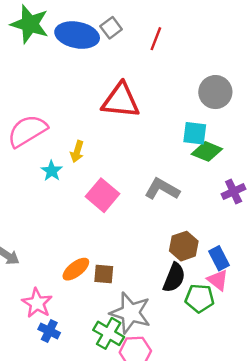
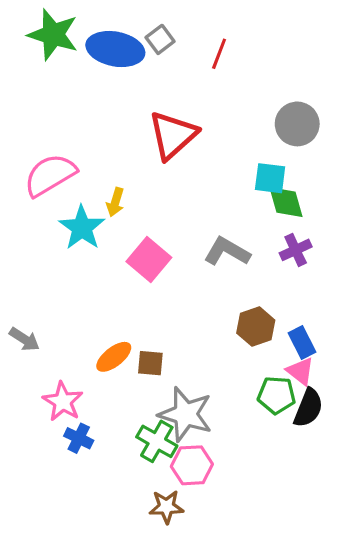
red triangle: (121, 101) -> (173, 135), turned -48
green diamond: (207, 151) -> (286, 202), turned 52
cyan star: (52, 171) -> (82, 228), size x1.6
purple cross: (234, 191) -> (296, 250), moved
black semicircle: (174, 278) -> (308, 408), moved

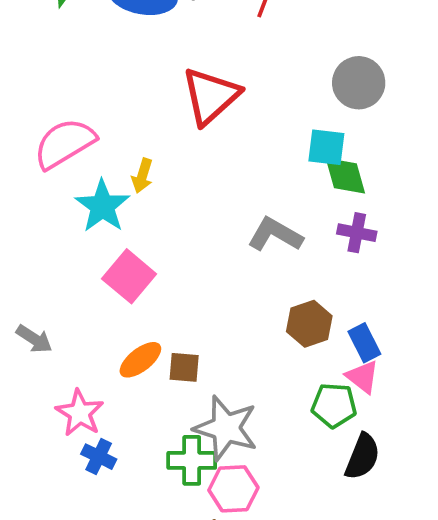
purple cross: (296, 250) -> (357, 233), turned 36
pink square: (149, 260) -> (129, 276), moved
black semicircle: (308, 408) -> (362, 457), moved
green cross: (157, 441) -> (192, 460), turned -30

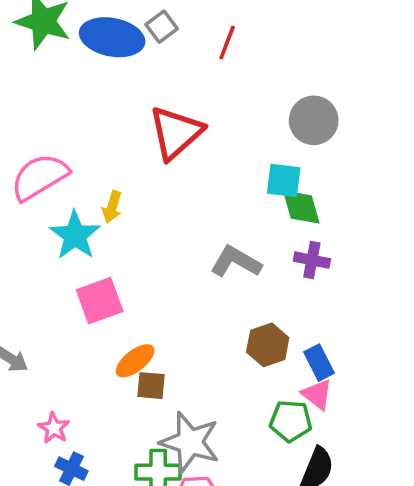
pink square: (129, 276) -> (100, 301), turned 30
orange ellipse: (140, 360) -> (135, 361), moved
pink star: (80, 413) -> (54, 428), size x0.7

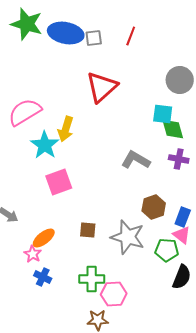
gray square: (162, 27) -> (94, 38), moved, turned 30
yellow arrow: (112, 207) -> (66, 129), size x1.4
orange ellipse: (135, 361) -> (44, 238), moved
blue rectangle: (319, 363) -> (183, 217), turned 48
gray star: (190, 442) -> (128, 237), moved

